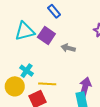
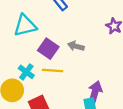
purple square: (46, 36) -> (48, 49), moved
yellow line: (47, 84) -> (53, 71), moved

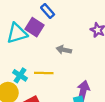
purple square: (48, 49) -> (35, 27), moved

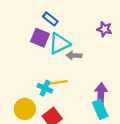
cyan triangle: (17, 33) -> (59, 44), moved
cyan cross: (20, 75) -> (45, 88), moved

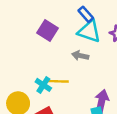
blue rectangle: (50, 19) -> (86, 14), moved
cyan triangle: (59, 44) -> (89, 31), moved, turned 35

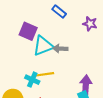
cyan triangle: (89, 31) -> (43, 46), moved, turned -30

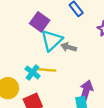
cyan triangle: (43, 46) -> (52, 40), turned -35

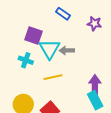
cyan cross: (33, 72) -> (26, 60), moved

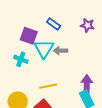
blue rectangle: (63, 14) -> (54, 24), moved
yellow line: (53, 77) -> (48, 86), moved

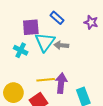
purple square: (29, 36) -> (31, 27), turned -30
purple arrow: (87, 85) -> (61, 83), moved

